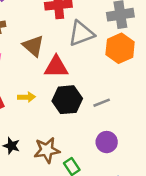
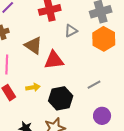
gray triangle: (81, 33) -> (71, 31), size x0.6
black hexagon: (67, 100) -> (61, 98), moved

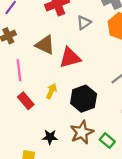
yellow arrow: (33, 87) -> (51, 91), turned -48

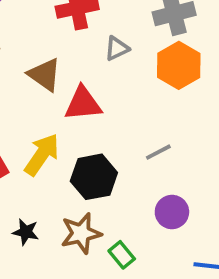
yellow arrow: (51, 91) -> (42, 155), size x1.6

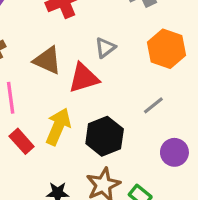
gray triangle: (117, 48) -> (105, 48), moved
orange hexagon: (179, 65) -> (167, 49), moved

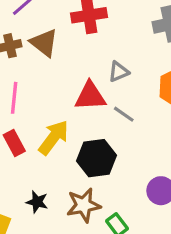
brown triangle: (47, 60) -> (44, 43), moved
gray line: (153, 105) -> (124, 114), moved, turned 60

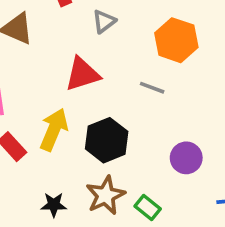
gray triangle: (119, 72) -> (104, 21), moved
gray line: (124, 114) -> (152, 88), moved

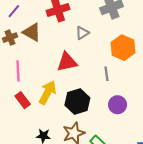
gray line: (152, 88) -> (106, 74), turned 56
purple circle: (186, 158) -> (118, 105), moved

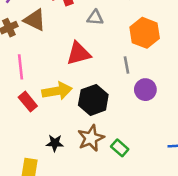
gray triangle: (82, 33) -> (95, 18), turned 40
yellow arrow: (47, 92) -> (57, 91), turned 55
purple circle: (118, 105) -> (145, 90), moved

